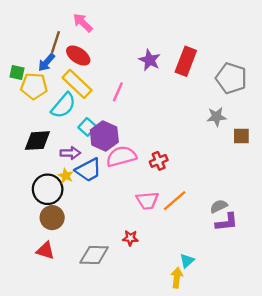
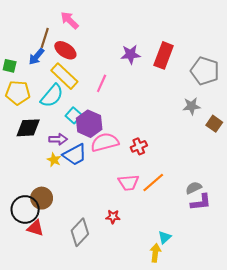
purple star: (150, 60) -> (131, 54), turned -30
yellow pentagon: (34, 86) -> (18, 93), moved
brown square: (241, 136) -> (214, 124), turned 35
black circle: (48, 189) -> (25, 209), moved
gray diamond: (94, 255) -> (80, 232), turned -48

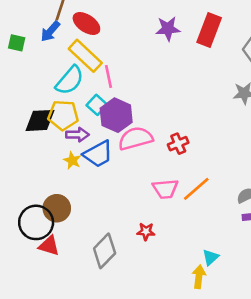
pink line: (102, 83) -> (108, 76), moved, turned -36
yellow pentagon: (18, 93) -> (63, 115), moved

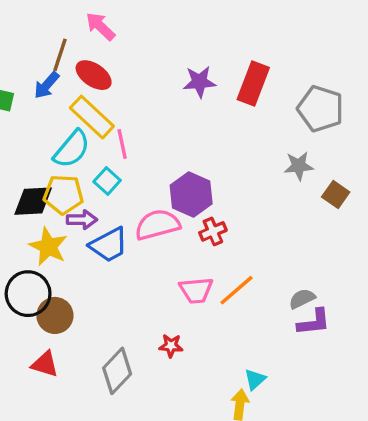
purple hexagon: (116, 115) -> (191, 194), moved
yellow star: (72, 160) -> (48, 247), moved, size x1.6
black circle: (36, 222) -> (28, 294), moved

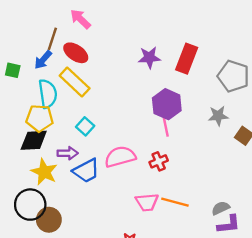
pink line: (122, 144) -> (166, 126), moved
cyan semicircle: (72, 149) -> (48, 94), moved, turned -48
yellow pentagon: (63, 194) -> (40, 118), moved
purple hexagon: (191, 194) -> (167, 104), moved
orange line: (236, 290) -> (175, 202), turned 56

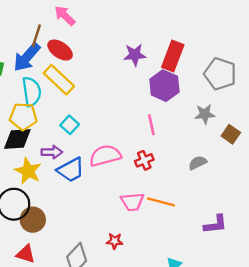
blue arrow: (43, 60) -> (27, 57), size x1.5
purple hexagon: (167, 104) -> (164, 86), moved
gray semicircle: (221, 208) -> (198, 163), moved

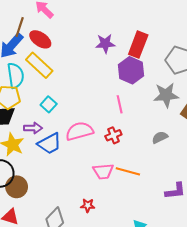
gray star: (205, 114) -> (166, 95), size x1.4

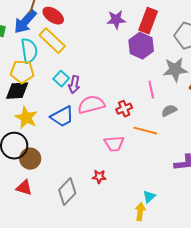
pink line: (120, 104) -> (151, 90), moved
purple arrow: (33, 128) -> (74, 85), moved, turned 102
orange line: (128, 171) -> (145, 131), moved

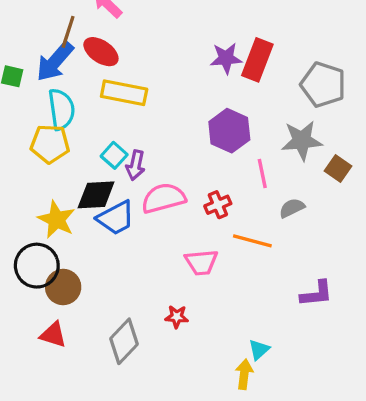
purple star: (116, 20) -> (226, 58), moved
yellow rectangle: (52, 41) -> (124, 93), moved, turned -32
purple hexagon: (141, 46) -> (229, 131), moved
black diamond: (17, 91) -> (96, 195), moved

